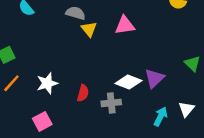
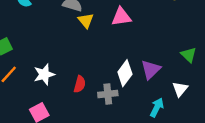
white diamond: (128, 82) -> (125, 73), turned -75
white triangle: (186, 109) -> (180, 89), moved

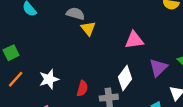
pink triangle: (121, 17) -> (134, 40), moved
purple triangle: (151, 70) -> (158, 68), moved

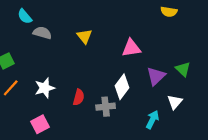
gray semicircle: (75, 14) -> (42, 33), moved

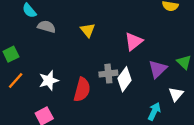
pink triangle: (131, 48) -> (134, 41), turned -30
red semicircle: (79, 97) -> (82, 90), size x1.5
gray cross: (106, 107) -> (108, 74), moved

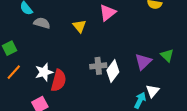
pink triangle: (134, 41) -> (108, 13), moved
red semicircle: (82, 90) -> (59, 80), moved
white triangle: (176, 94) -> (153, 91), moved

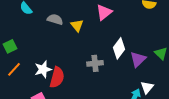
gray semicircle: (42, 23) -> (55, 19), moved
white diamond: (113, 71) -> (119, 48), moved

